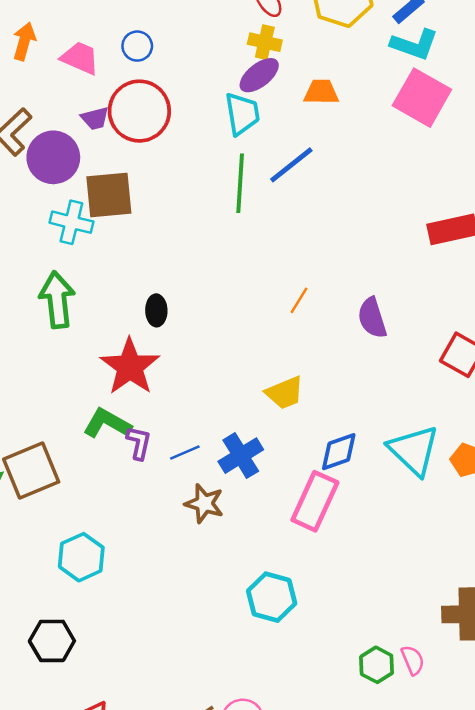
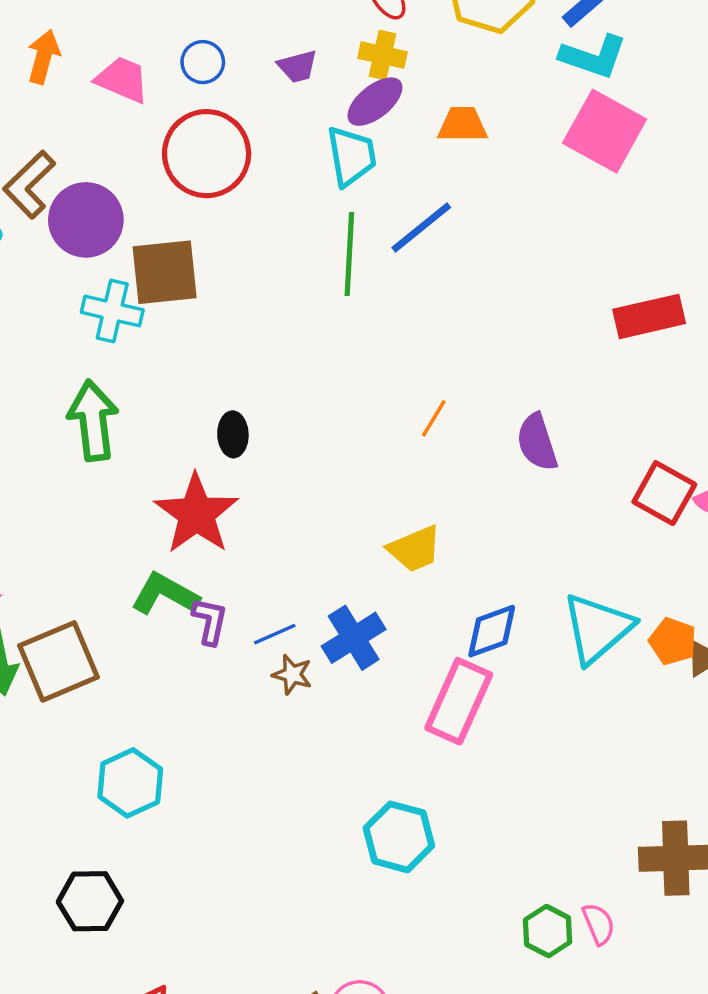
purple trapezoid: (95, 118) -> (297, 66), moved
cyan triangle: (414, 450) -> (597, 628), turned 36
brown star: (204, 503) -> (292, 675), moved, size x0.7

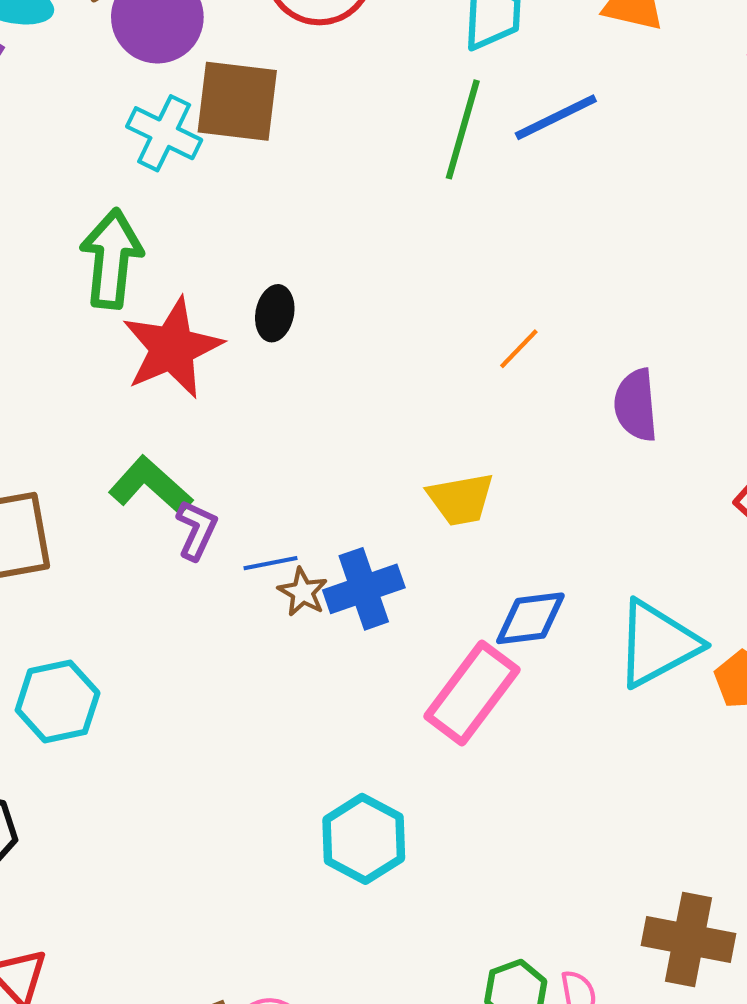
red star: (196, 514) -> (172, 348), moved
brown star: (292, 675) -> (303, 592), moved

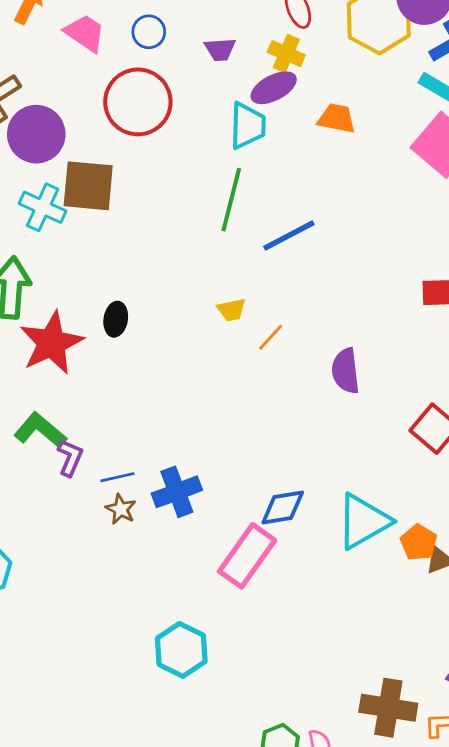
blue line: (556, 117) -> (289, 235), moved
yellow trapezoid: (461, 499) -> (231, 310), moved, size x0.7
brown star: (303, 592) -> (121, 509), moved

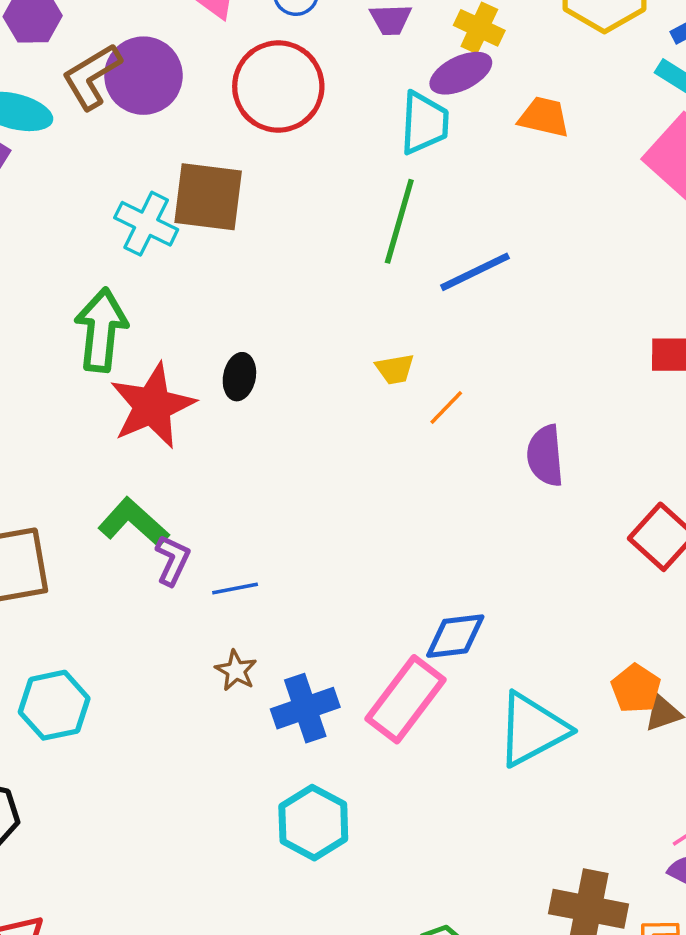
purple circle: (36, 134) -> (143, 76), moved
blue cross: (177, 492) -> (305, 708), moved
brown star: (121, 509) -> (236, 671), moved
cyan triangle: (363, 521) -> (532, 729), moved

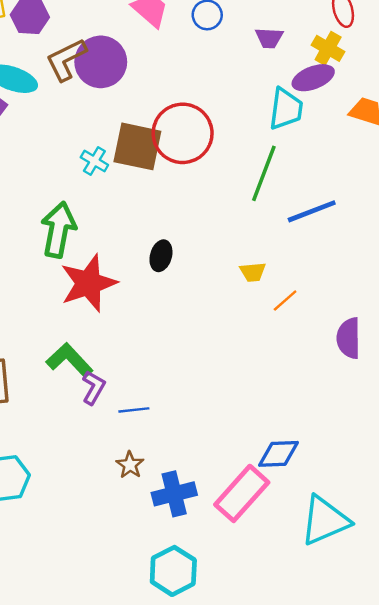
red circle: (278, 86) -> (183, 133), moved
cyan cross: (146, 224) -> (94, 161), size x0.7
black ellipse: (239, 377) -> (161, 256), moved

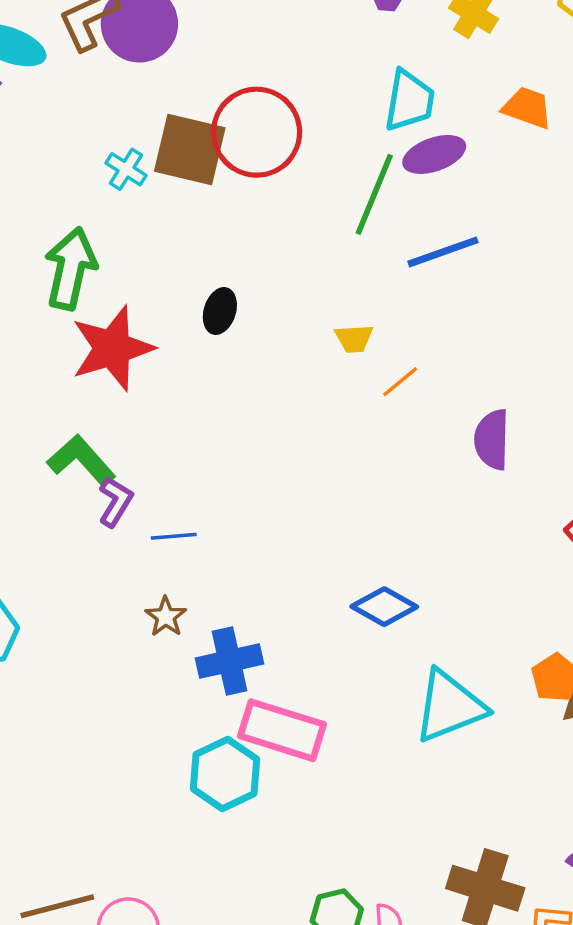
purple ellipse: (313, 78) -> (434, 154), moved
blue diamond: (279, 454) -> (384, 607), turned 30
pink rectangle: (242, 493) -> (282, 730), moved, turned 64

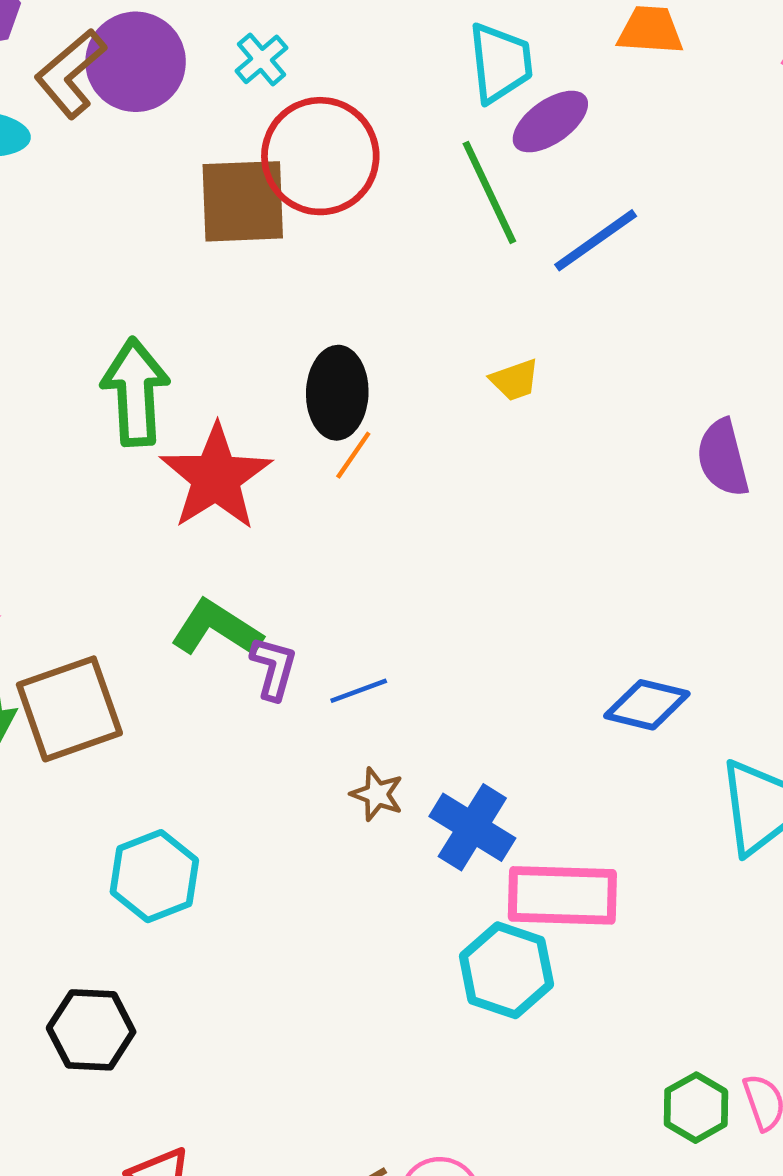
cyan cross: (126, 169) -> (261, 59), moved, turned 33
green line: (374, 194) -> (489, 192), turned -32
black ellipse: (220, 311) -> (337, 393), size x1.5
orange line: (400, 382) -> (353, 455), moved
blue cross: (229, 661) -> (472, 827), turned -30

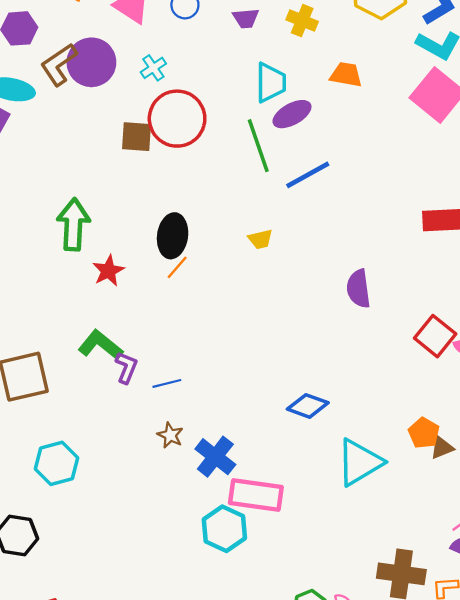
brown square: (243, 201) -> (136, 137), size x0.7
red star: (216, 477) -> (108, 271), size x0.6

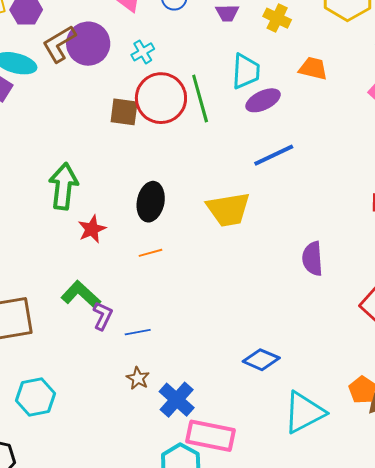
green line: (258, 146) -> (200, 98), moved
yellow trapezoid: (260, 239) -> (228, 209), size x2.0
orange line: (177, 267) -> (151, 253), moved, turned 30

